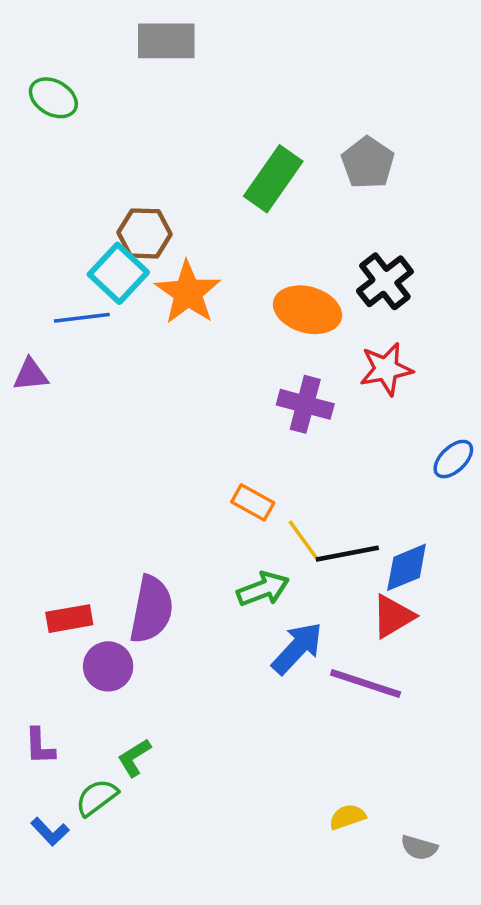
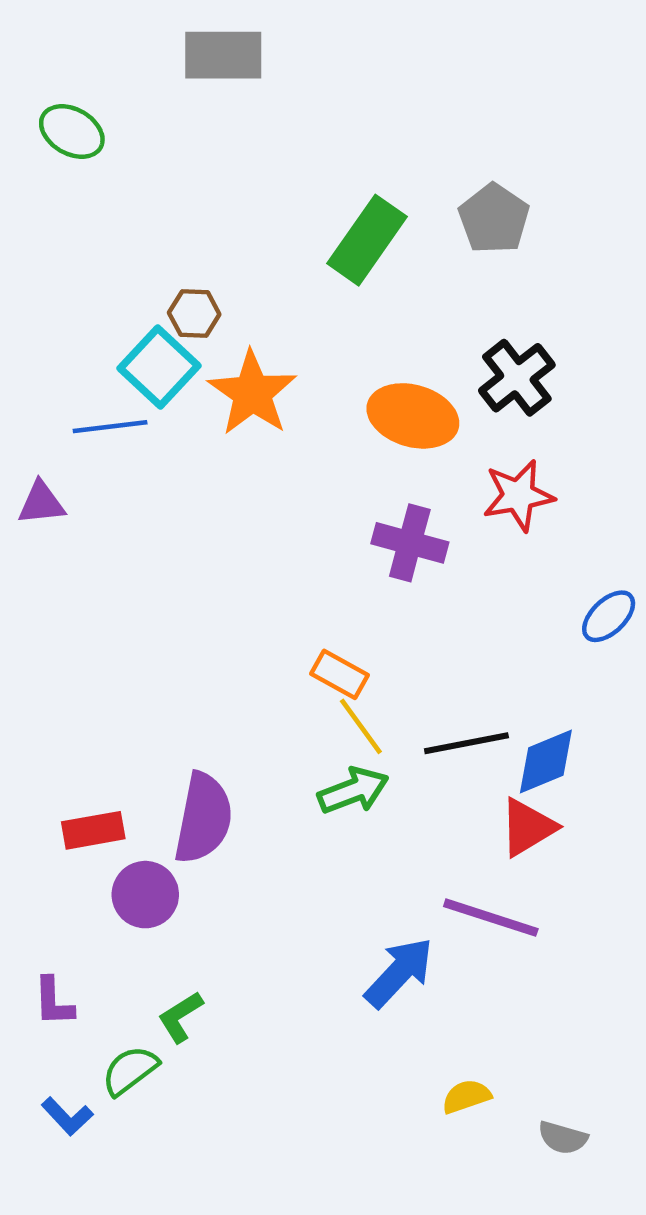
brown hexagon: (145, 233) -> (194, 313), size x0.7
yellow line: (304, 541) -> (361, 726), moved
blue arrow: (297, 648) -> (399, 973), moved

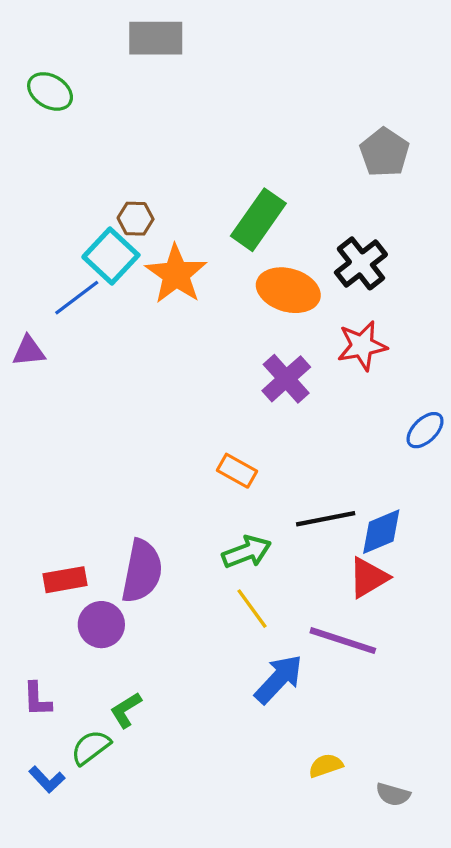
gray pentagon: (494, 219) -> (384, 152), moved
green rectangle: (367, 240) -> (258, 220), moved
blue line: (110, 427) -> (77, 298), turned -30
purple cross: (410, 543) -> (286, 379), turned 33
yellow line: (361, 726) -> (252, 609), moved

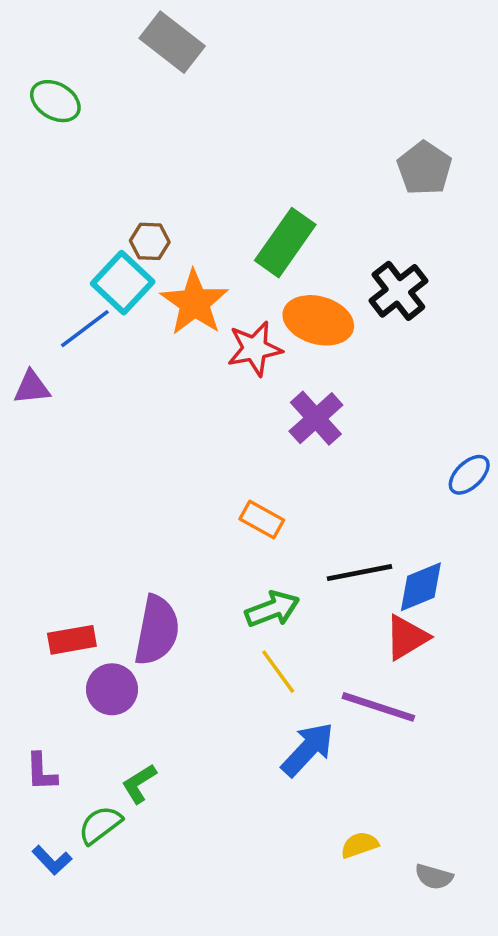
gray rectangle: (156, 38) -> (172, 42), turned 38
red star: (362, 346) -> (255, 349), moved

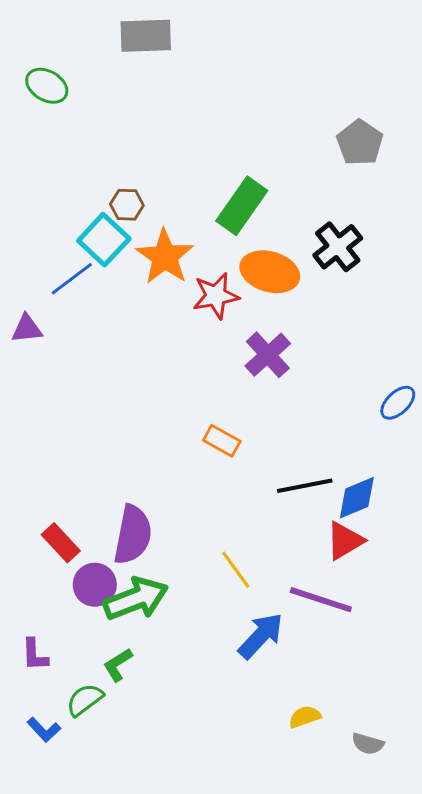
gray rectangle: (172, 42) -> (146, 36), turned -40
green arrow: (272, 609) -> (136, 599), moved, size x1.4
red rectangle: (72, 640) -> (61, 543), turned 57

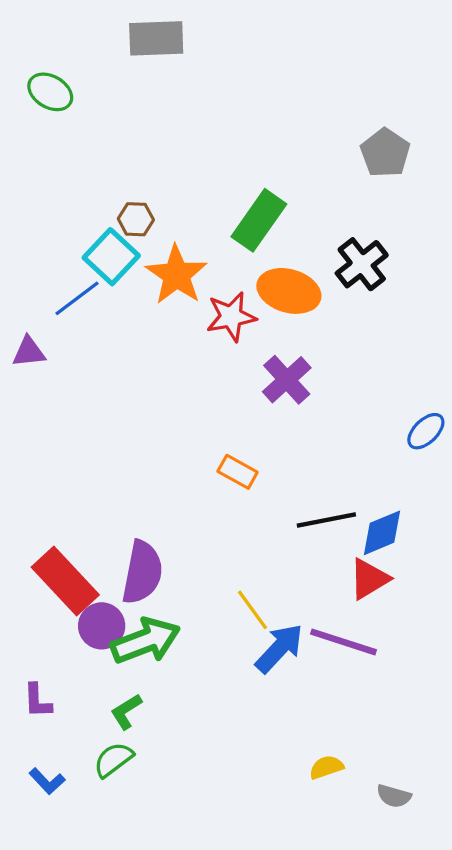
red rectangle: (61, 543) -> (65, 581), size x1.6
blue arrow: (261, 636) -> (279, 648), moved
green semicircle: (85, 700) -> (113, 760), moved

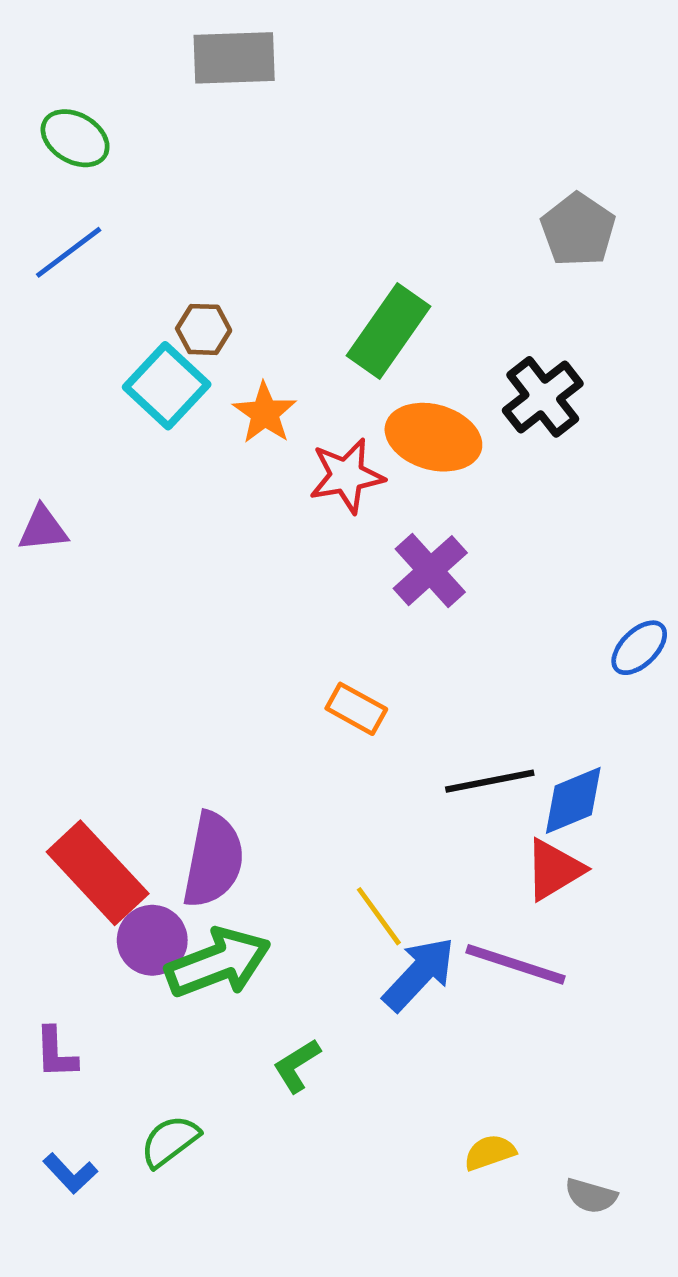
orange star: (177, 275) -> (265, 413), size x0.7
blue line: (77, 298) -> (69, 252), moved
green L-shape: (126, 712) -> (297, 1066), moved

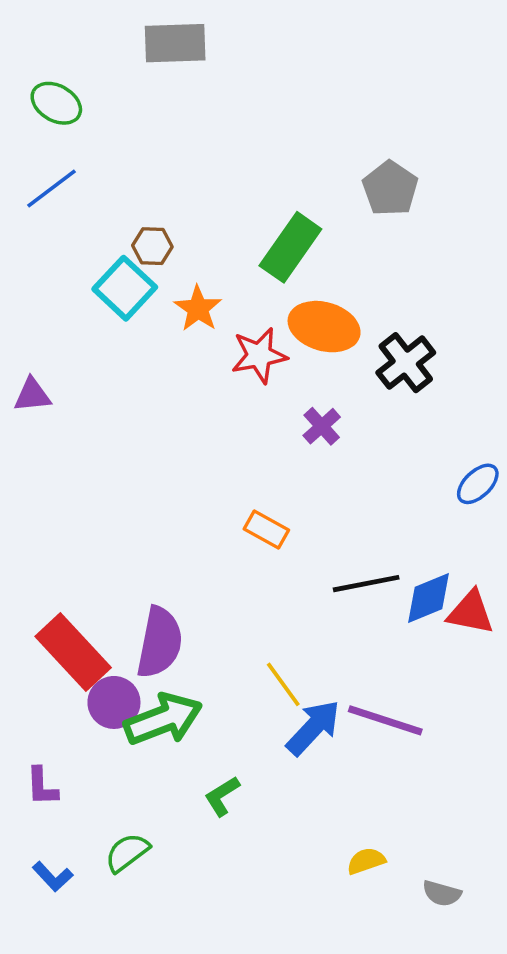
gray pentagon: (578, 230) -> (390, 188), moved
black cross: (543, 397) -> (406, 363), moved
purple cross: (430, 571) -> (322, 426), size x0.7
red triangle: (554, 870) -> (471, 612), moved, turned 42

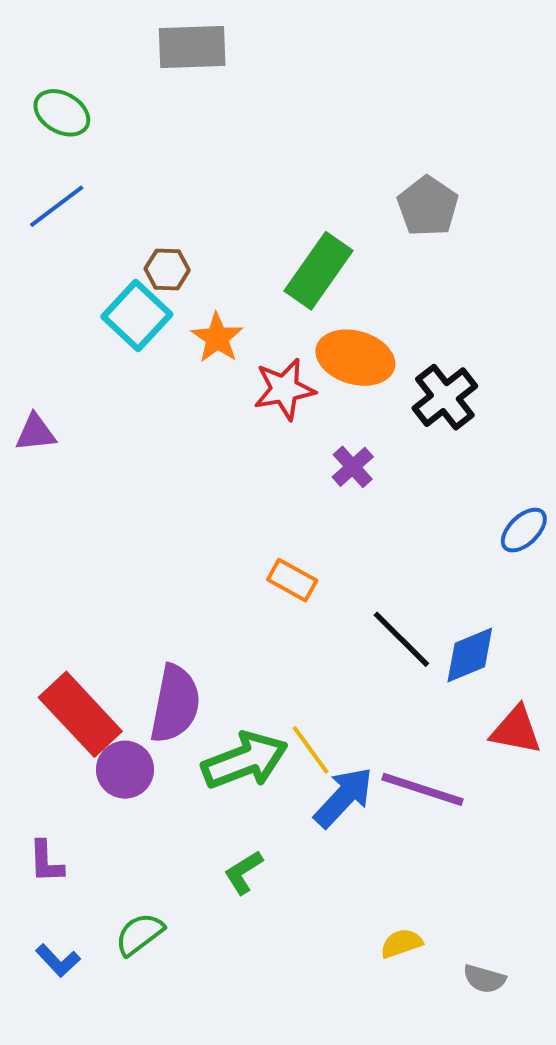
black line: (366, 584) -> (401, 639), turned 56
red triangle: (471, 612) -> (516, 730), moved
green arrow: (163, 719) -> (245, 760), moved

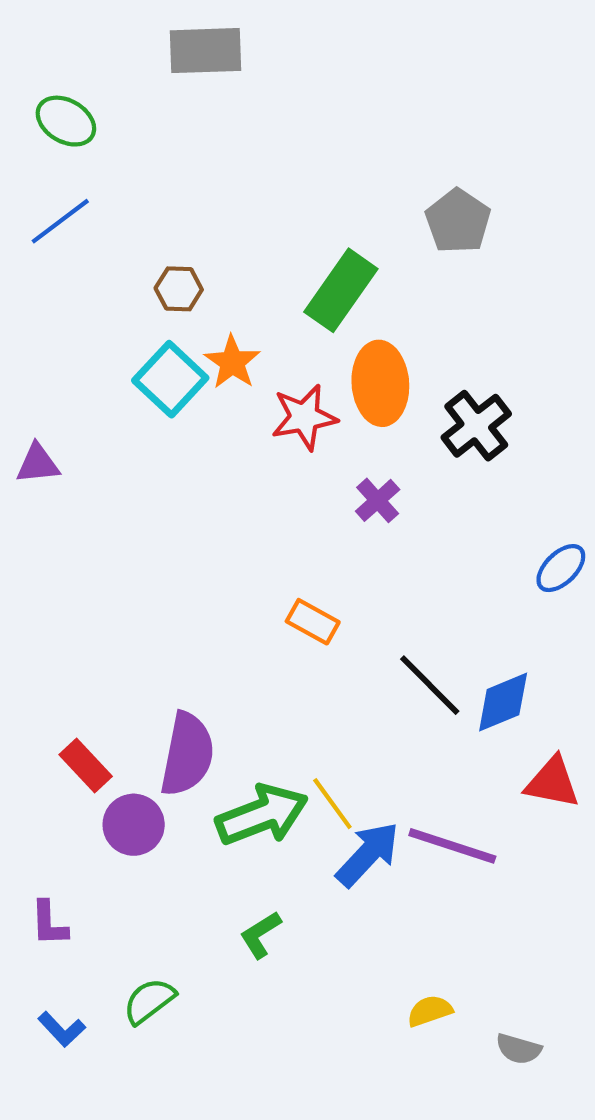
cyan square: (137, 316) -> (170, 379), moved
orange ellipse: (355, 358) -> (380, 383), turned 70
red rectangle: (80, 714) -> (86, 765), size x0.6

